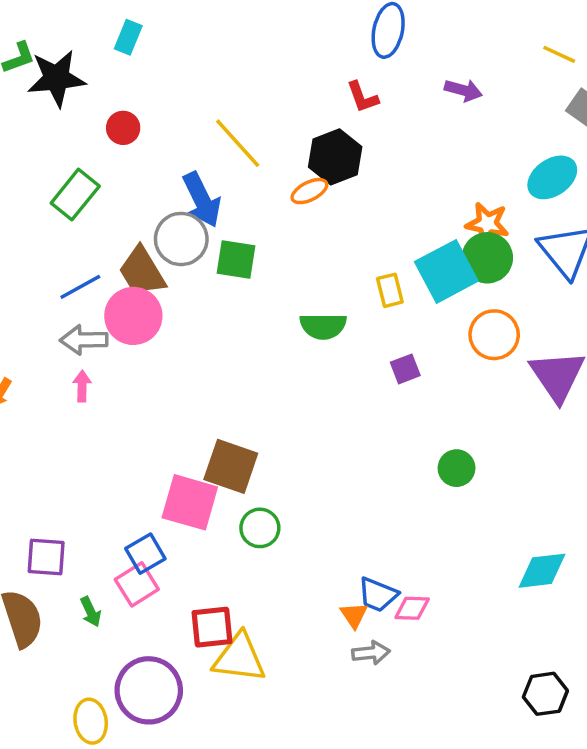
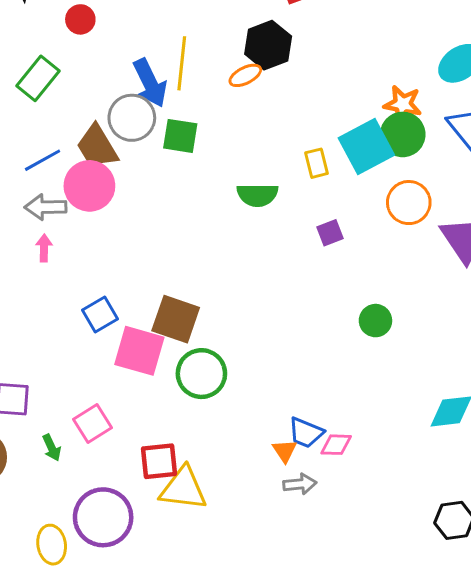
yellow line: (238, 143) -> (182, 63), moved, turned 48
green circle: (260, 528) -> (201, 374), size x1.4
blue square: (145, 554) -> (100, 315), moved

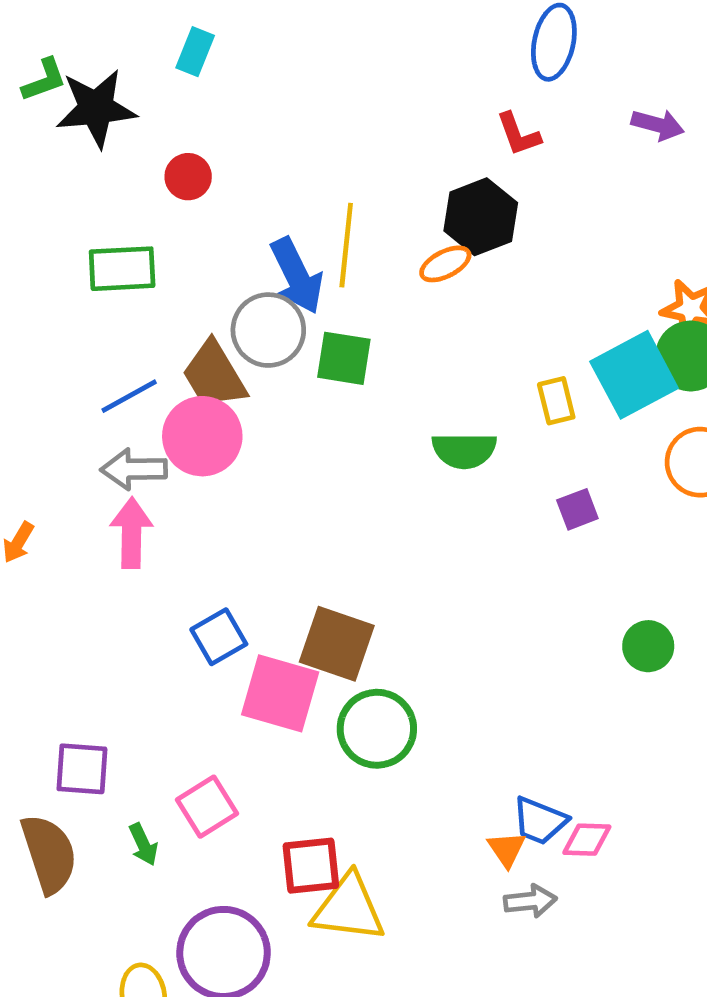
green rectangle: (38, 78) -> (122, 269), turned 48
pink arrow: (44, 248) -> (131, 533), size x1.6

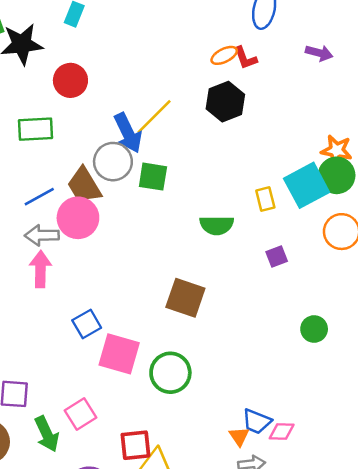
red circle: (188, 177) -> (70, 80), size x1.4
yellow line: (346, 245) -> (154, 117), turned 39
orange ellipse: (445, 264) -> (224, 55), moved
brown square: (337, 644) -> (185, 298), moved
green arrow: (143, 844) -> (47, 434), size x1.6

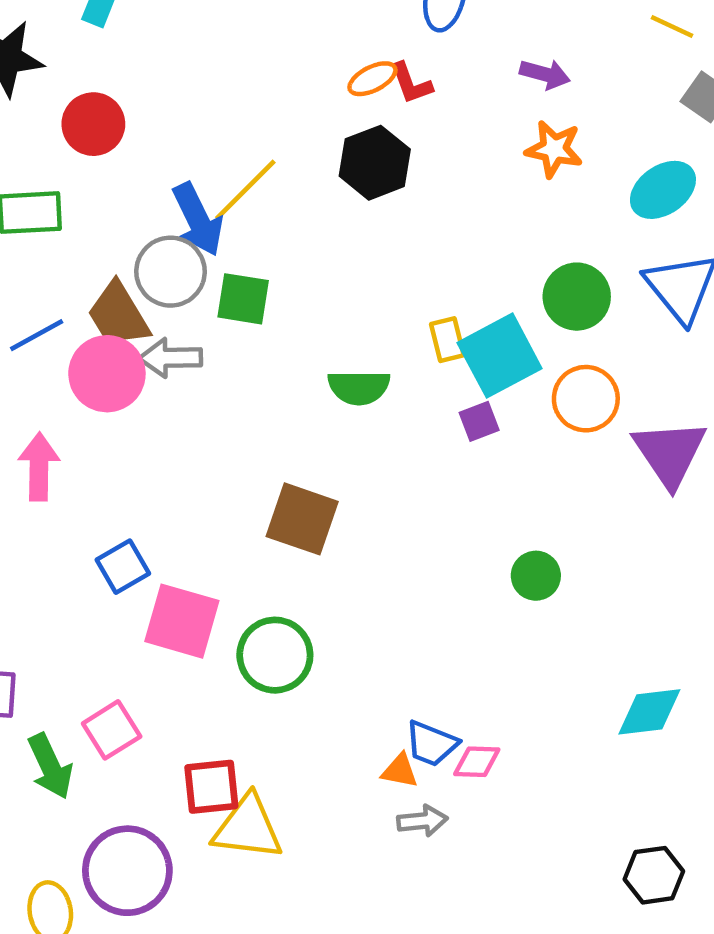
orange star: (337, 150) -> (554, 149), moved
cyan square: (307, 185) -> (500, 356), moved
gray arrow: (42, 235) -> (171, 358), moved
purple square: (277, 257) -> (479, 421), moved
orange triangle: (239, 436) -> (400, 771), turned -45

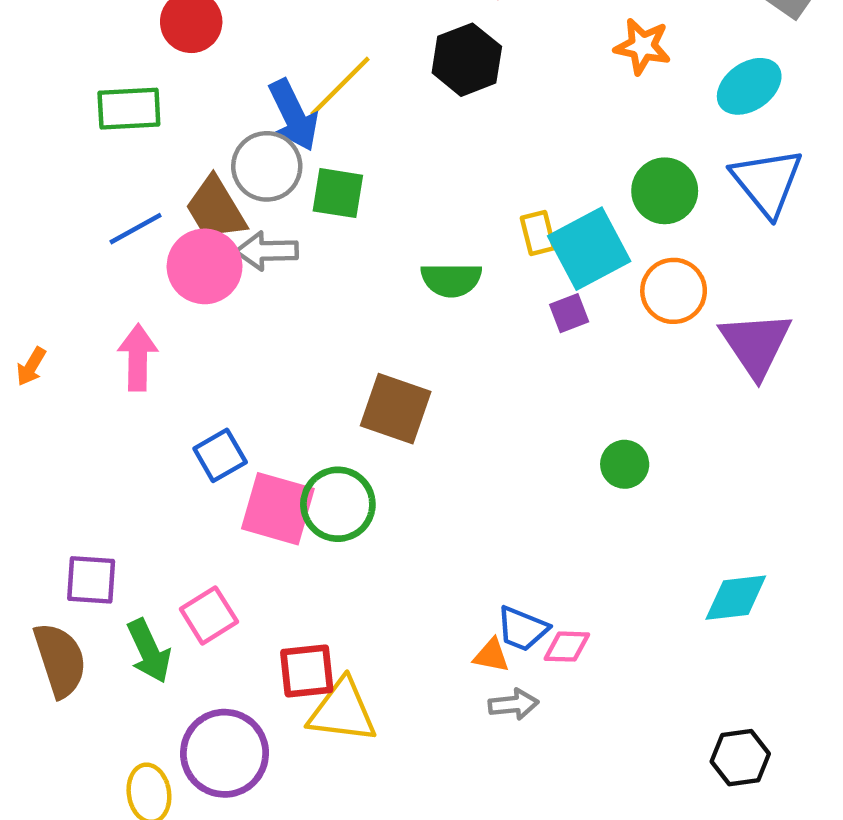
green circle: (275, 655) -> (338, 504), moved

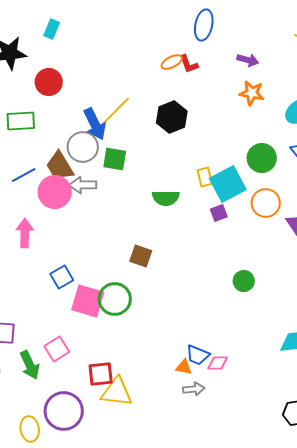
black hexagon: (467, 60) -> (172, 117), moved
brown square: (396, 409) -> (141, 256), size x0.7

